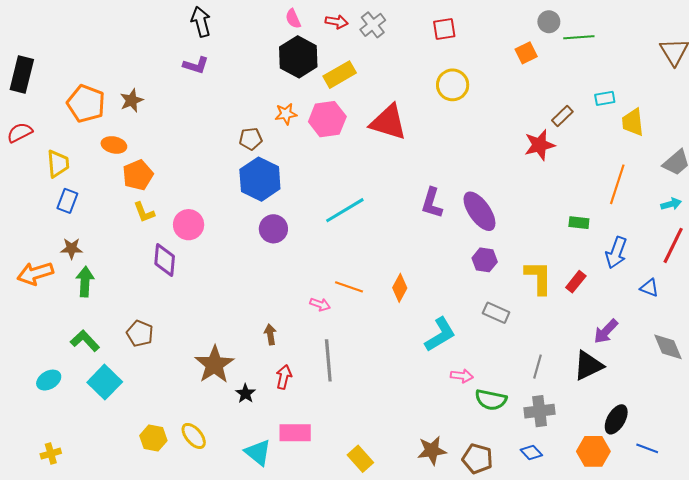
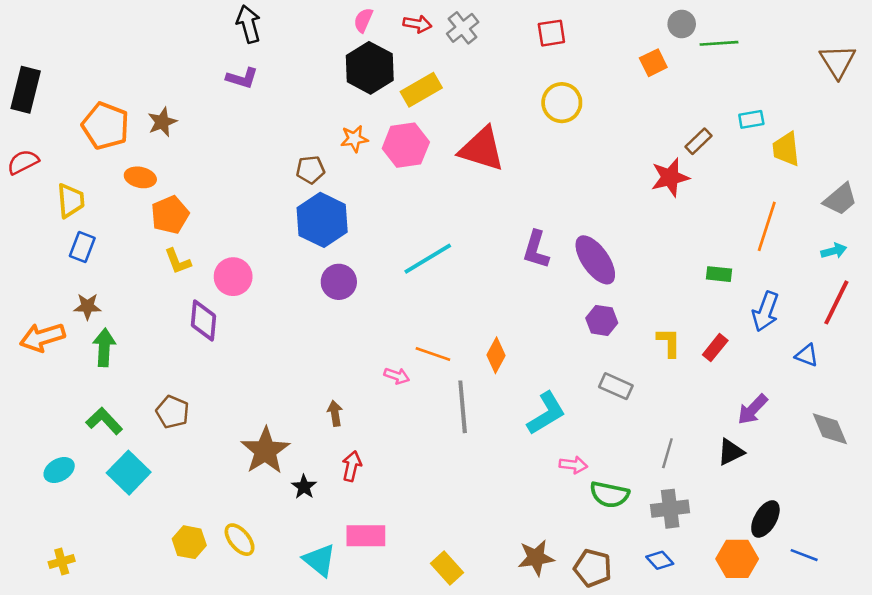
pink semicircle: (293, 19) -> (363, 20), turned 48
yellow L-shape: (539, 278) -> (669, 342), size x0.7
gray line: (328, 360) -> (463, 407), moved
black triangle: (588, 366) -> (731, 452), size x0.7

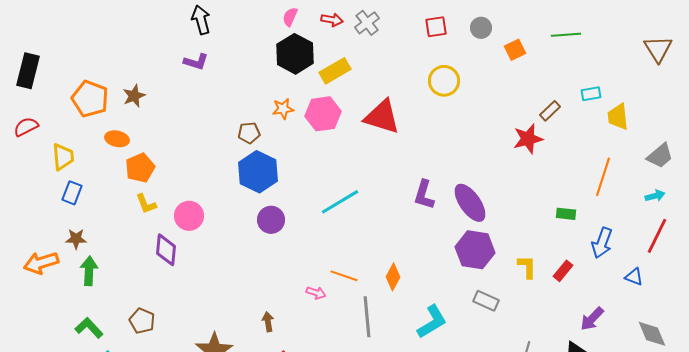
gray circle: (682, 24) -> (481, 28), moved
purple hexagon: (602, 320) -> (475, 250), size x1.6

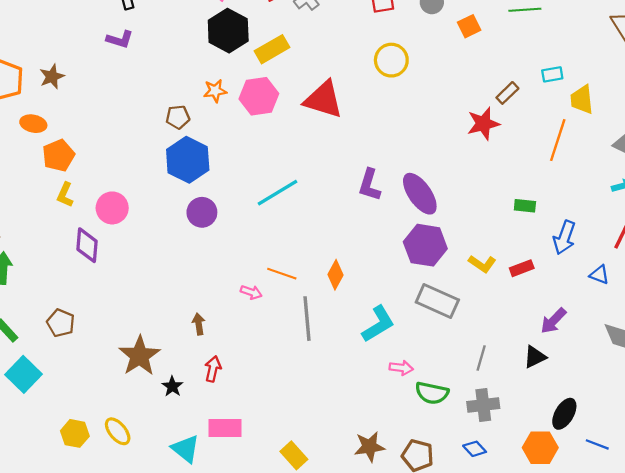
orange line: (603, 177) -> (558, 140), moved
yellow L-shape: (146, 204) -> (65, 195), turned 45
yellow L-shape: (527, 267) -> (482, 264), turned 125
red rectangle: (563, 271) -> (522, 268), turned 30
gray rectangle: (486, 301) -> (437, 301), size x1.5

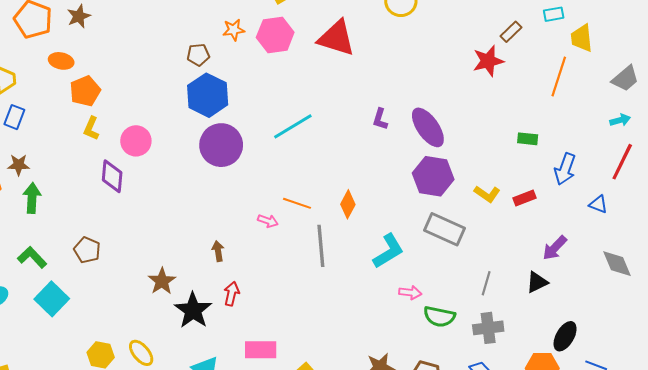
purple L-shape: (369, 185) -> (380, 119), size x0.7
purple circle: (202, 212) -> (221, 145), size x1.5
brown star: (140, 356) -> (162, 281), size x0.7
black star: (172, 386) -> (193, 310), size x1.8
pink rectangle: (225, 428) -> (261, 350), moved

